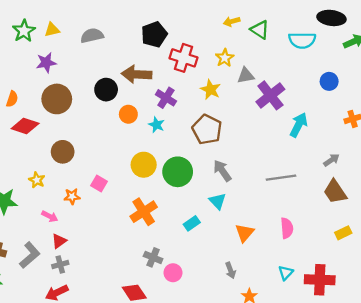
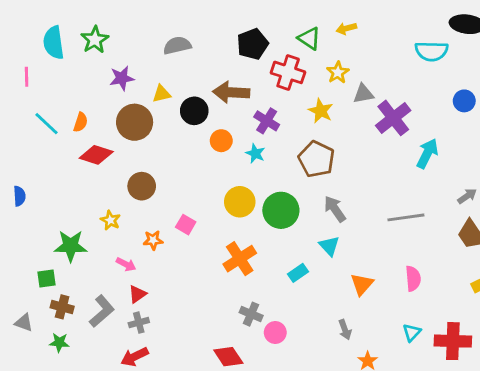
yellow triangle: (52, 30) -> (162, 94), moved
green triangle: (260, 30) -> (309, 38), moved

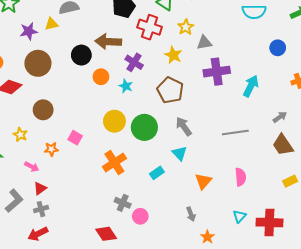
yellow triangle: (162, 94) -> (51, 24), moved
purple cross: (393, 118) -> (217, 72), moved, turned 30

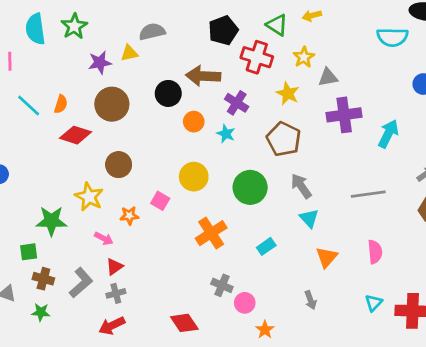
yellow circle: (114, 121) -> (194, 177), moved
yellow star: (20, 135) -> (89, 197), size x1.5
cyan triangle: (180, 153) -> (309, 218), moved
red diamond: (106, 234) -> (184, 323), moved
orange star: (207, 237) -> (265, 330), moved

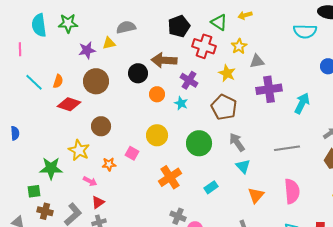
green star: (74, 26) -> (68, 23), turned 30
pink semicircle: (375, 252) -> (292, 191), size x1.4

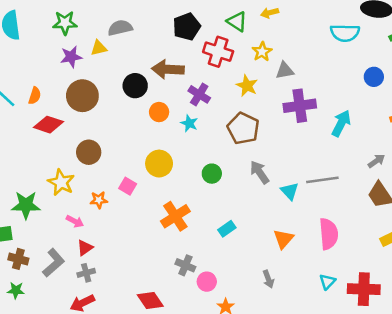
green star: (68, 23) -> (65, 23), moved
green circle: (199, 143) -> (212, 174), size x0.6
cyan triangle: (243, 166) -> (290, 191), moved

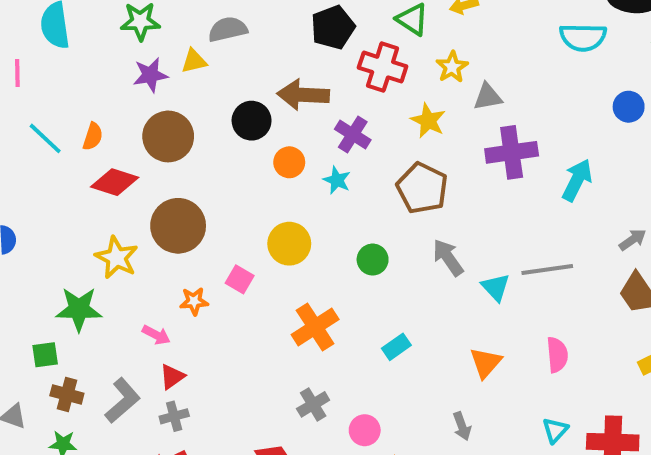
brown circle: (89, 152) -> (178, 226), size x1.4
yellow star: (61, 182) -> (117, 258), moved
pink semicircle: (329, 234) -> (557, 355), size x0.7
gray cross: (185, 265) -> (313, 404), moved, turned 36

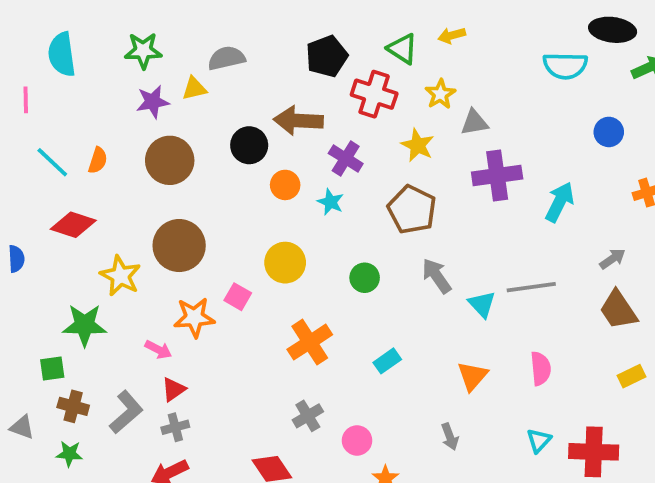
red diamond: (115, 182) -> (73, 225), moved
orange star: (194, 301) -> (194, 317), size x1.5

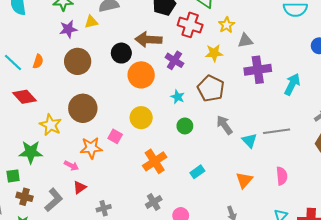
yellow star: (418, 145) -> (214, 53), turned -30
orange circle: (285, 185) -> (141, 75), size x1.6
cyan star: (331, 202) -> (178, 97), moved
red diamond: (73, 225) -> (24, 97), turned 30
gray cross: (175, 427) -> (104, 208), moved

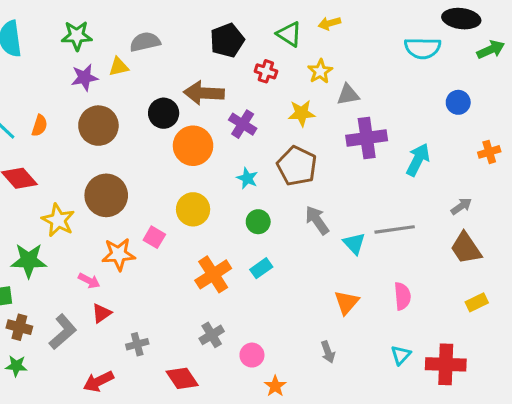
red cross: (190, 25) -> (266, 71), size x0.6
cyan rectangle: (197, 172) -> (261, 268), moved

